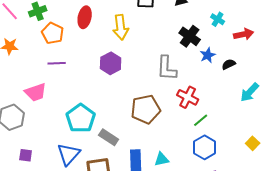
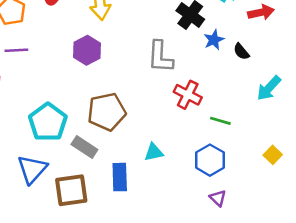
black semicircle: (229, 64) -> (241, 52), turned -104
brown pentagon: (146, 109) -> (107, 112), moved
green line: (201, 120) -> (220, 121), moved, turned 56
cyan triangle: (162, 159) -> (154, 152), moved

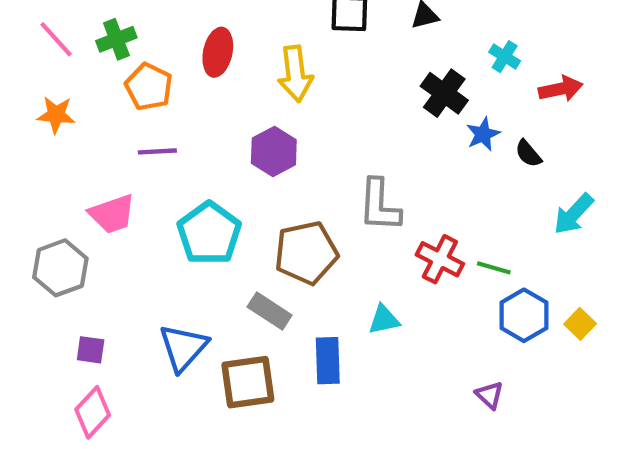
gray L-shape: (160, 57) -> (380, 205), moved
red cross: (188, 95) -> (440, 259), moved
cyan pentagon: (48, 122) -> (209, 233), moved
blue hexagon: (210, 160) -> (524, 315), moved

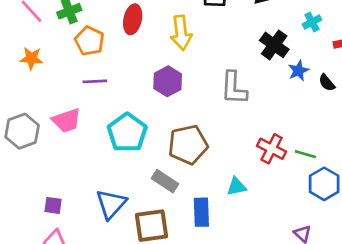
cyan cross: (505, 57) -> (312, 22), turned 30
gray L-shape: (380, 205) -> (234, 88), moved
gray hexagon: (60, 268) -> (22, 131), moved

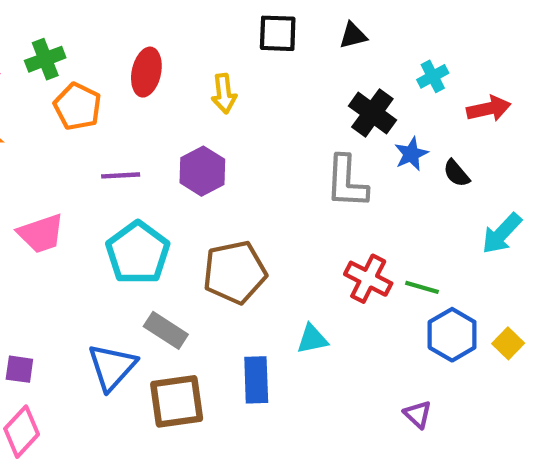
yellow arrow: (181, 33) -> (224, 94), size x0.7
purple line: (95, 81) -> (121, 175), moved
gray L-shape: (234, 88) -> (347, 182), moved
gray rectangle: (165, 181) -> (166, 330), moved

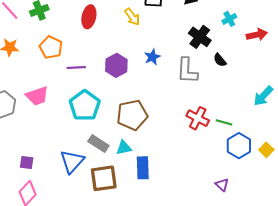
yellow arrow: (224, 94) -> (132, 17), moved, turned -30
orange pentagon: (78, 107) -> (51, 47), moved
blue star: (411, 154) -> (152, 57), moved
black semicircle: (456, 173) -> (220, 60), moved
cyan triangle: (312, 339) -> (124, 148), moved

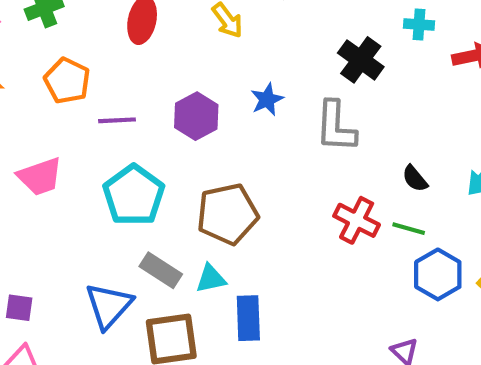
cyan cross: (229, 19) -> (419, 25), turned 32
black semicircle: (220, 60) -> (415, 179), moved

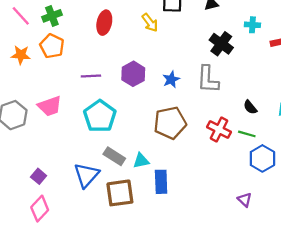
orange pentagon: (67, 81) -> (52, 46), moved
blue star: (267, 99) -> (171, 79), moved
brown pentagon: (227, 214) -> (170, 123), moved
purple square: (19, 308) -> (39, 176), turned 32

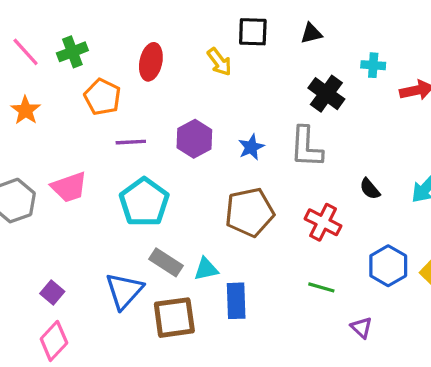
orange pentagon: (52, 46) -> (102, 97), moved
orange star: (21, 55) -> (26, 110), turned 30
green line: (247, 134) -> (321, 287), moved

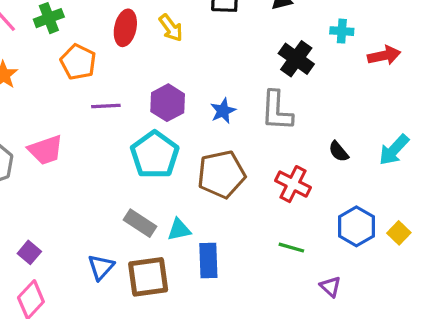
yellow arrow: (219, 62) -> (171, 28), moved
cyan pentagon: (144, 202) -> (155, 155), moved
blue triangle: (124, 291) -> (101, 267), moved, size x0.7

